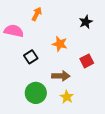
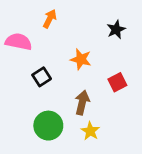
brown arrow: (61, 76) -> (82, 103), turned -78

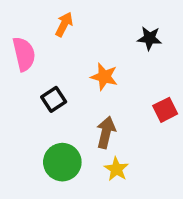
black star: (116, 29) -> (150, 38), turned 30
pink semicircle: (19, 42) -> (24, 54), turned 65
red square: (117, 82) -> (165, 110), moved

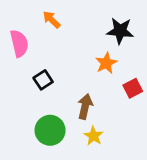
orange arrow: (64, 24) -> (51, 20), turned -72
black star: (150, 38) -> (120, 31), size x1.4
orange star: (104, 77) -> (106, 63), moved, turned 30

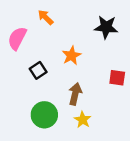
pink semicircle: (19, 43) -> (17, 38), turned -140
orange star: (106, 63) -> (72, 56), moved
red square: (133, 88) -> (117, 78), turned 35

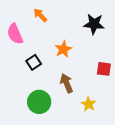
pink semicircle: (17, 38) -> (15, 34), turned -50
brown arrow: (75, 94) -> (67, 83), turned -36
yellow star: (83, 120) -> (89, 104), moved

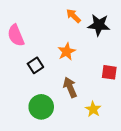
orange arrow: (40, 15) -> (73, 16), moved

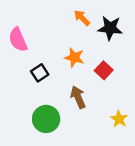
orange star: (67, 52) -> (74, 58), turned -30
red square: (109, 72) -> (104, 70), moved, turned 35
yellow star: (93, 109) -> (119, 119), moved

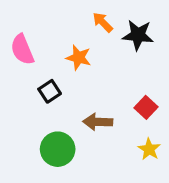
orange star: (74, 58) -> (79, 58), moved
red square: (104, 70) -> (146, 107), moved
brown arrow: (78, 97) -> (98, 122), turned -65

